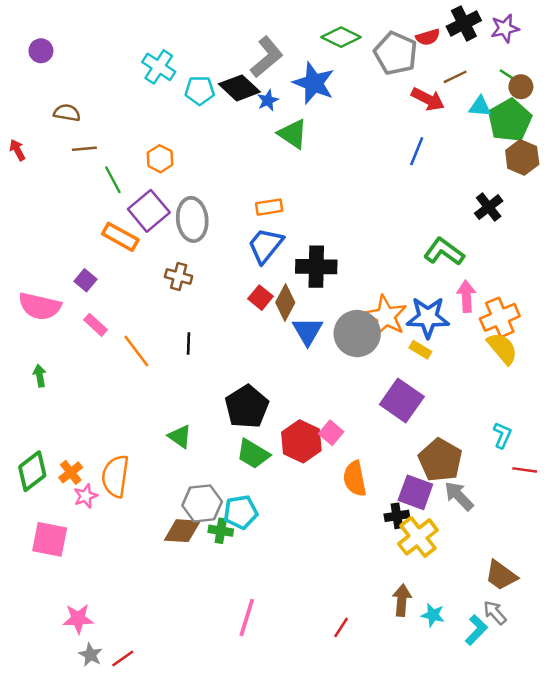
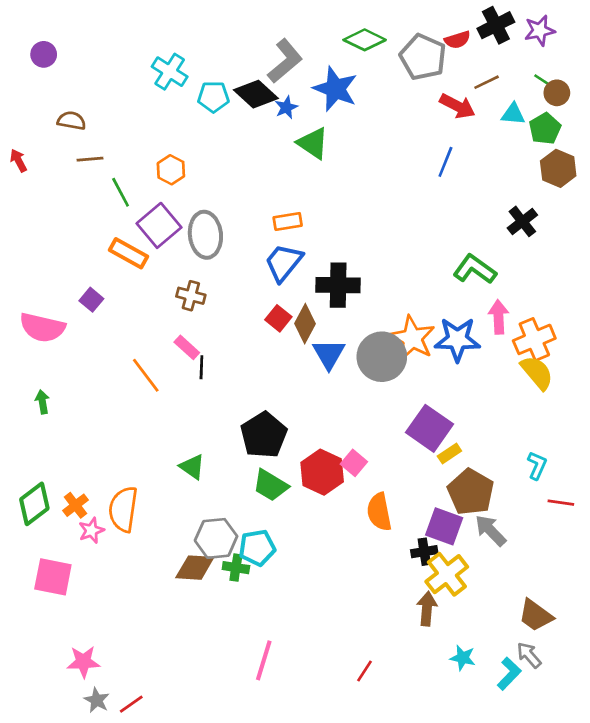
green pentagon: (510, 120) -> (545, 129), size x0.7
pink rectangle: (96, 325) -> (187, 347), moved
yellow rectangle: (420, 350) -> (449, 454), moved, turned -65
brown arrow: (402, 600) -> (427, 609), moved

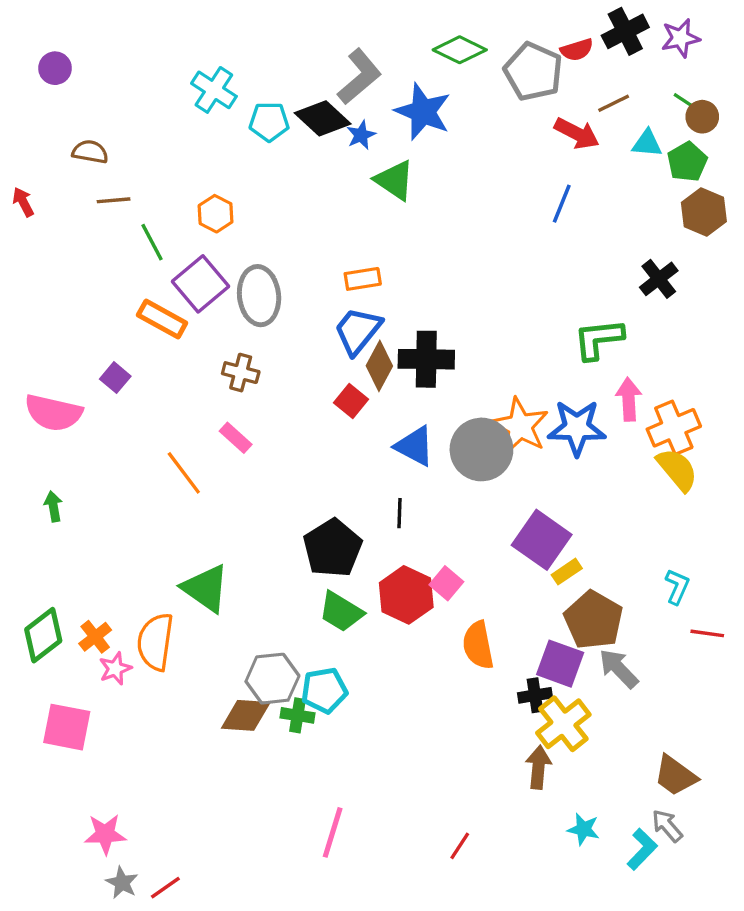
green L-shape: (475, 269) -> (599, 339), turned -42
brown diamond: (305, 324) -> (379, 366), moved
blue triangle: (329, 354) -> (415, 446), turned -32
black line: (201, 367) -> (400, 513), moved
green triangle: (192, 467) -> (206, 588), moved, size x1.5

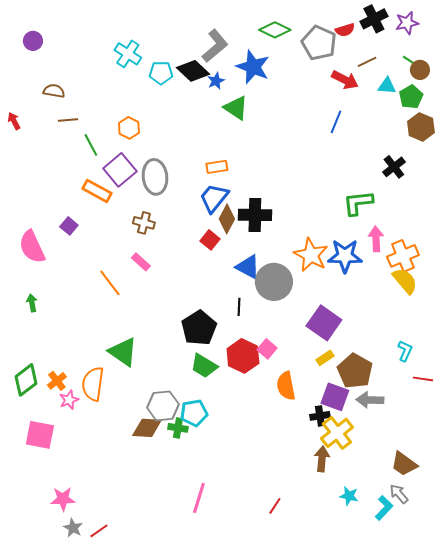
pink semicircle: (53, 413) -> (32, 247), turned 52
gray circle: (481, 449) -> (274, 282), moved
yellow rectangle: (567, 572) -> (325, 358), moved
gray arrow: (619, 669) -> (370, 400), turned -44

